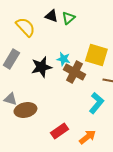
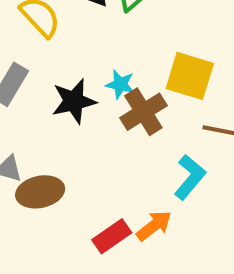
brown cross: (74, 72) -> (143, 112), turned 30
orange arrow: (87, 137) -> (154, 226), moved

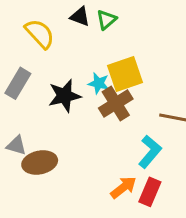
yellow square: (190, 76) -> (125, 74), moved, turned -36
red rectangle: (112, 236) -> (150, 192), moved, turned -32

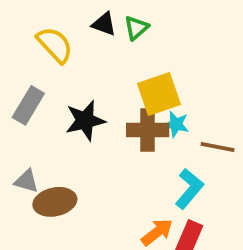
cyan star: (99, 83) -> (176, 124), moved
brown cross: (116, 104) -> (148, 130), turned 32

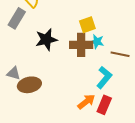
yellow square: (159, 94) -> (87, 25), size x0.7
gray rectangle: (28, 105) -> (17, 18), moved

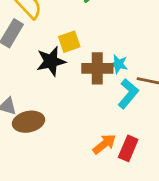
yellow square: (87, 25) -> (69, 42), moved
cyan L-shape: (104, 77) -> (128, 94), moved

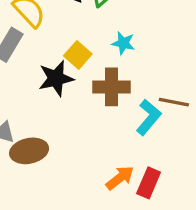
yellow square: (69, 42) -> (78, 55), turned -30
cyan star: (118, 64) -> (123, 43), moved

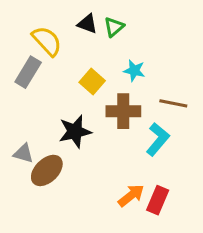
black star: (56, 78) -> (75, 131), moved
brown line: (174, 102) -> (173, 103), moved
brown ellipse: (29, 151) -> (47, 170), turned -32

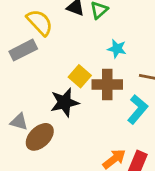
gray rectangle: (28, 72) -> (23, 50), turned 32
yellow square: (92, 82) -> (80, 76), moved

